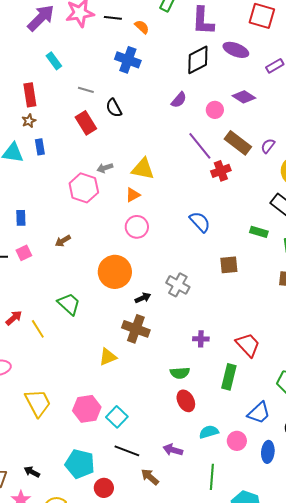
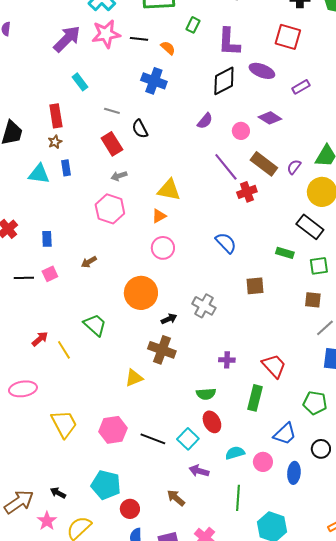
gray arrow: (105, 168) -> (119, 176), moved
cyan square: (117, 417) -> (188, 439), moved
black line: (127, 451) -> (153, 439), moved

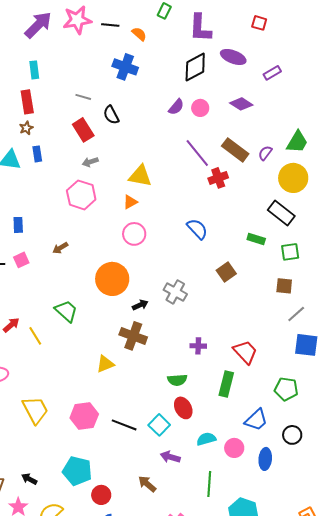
red square: (288, 37) -> (259, 23), size x0.6
cyan rectangle: (80, 82) -> (34, 70), moved, turned 30
pink circle: (241, 131) -> (200, 108), moved
brown square: (255, 286) -> (226, 272), turned -30

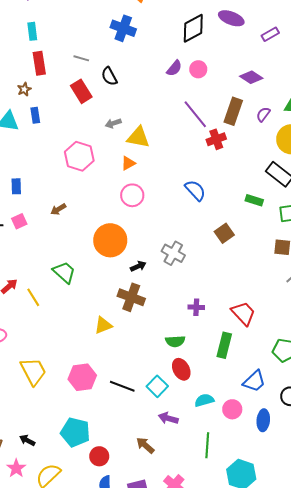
red rectangle: (27, 102) -> (39, 63), moved
purple diamond: (241, 104) -> (251, 77), moved
brown rectangle: (235, 150) -> (233, 111), turned 72
gray arrow: (90, 162) -> (113, 123), moved

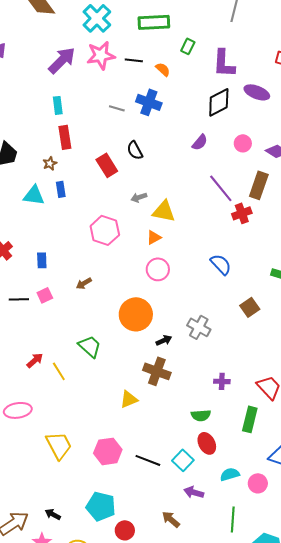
gray line: (81, 58) -> (117, 108), moved
pink circle: (198, 69) -> (243, 143), moved

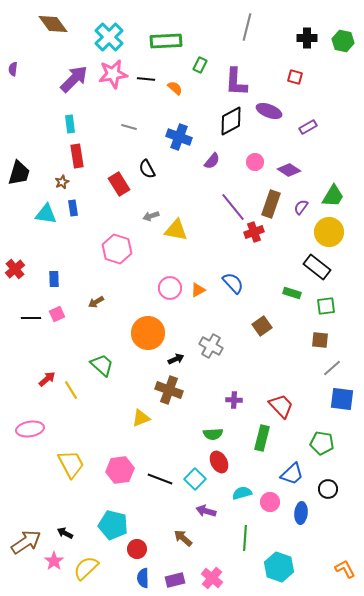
blue cross: (149, 102) -> (179, 137), moved
orange triangle: (154, 237) -> (198, 290), moved

